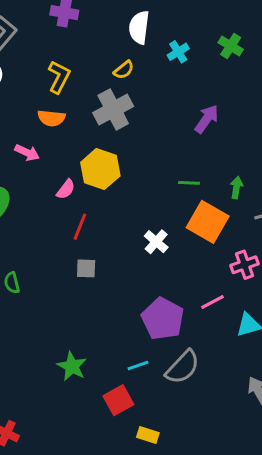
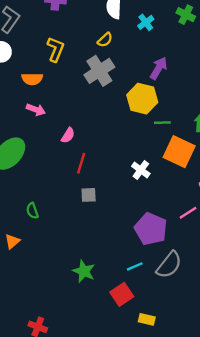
orange semicircle: (51, 118) -> (32, 79), moved
purple arrow: (207, 119) -> (159, 68), moved
yellow hexagon: (100, 169) -> (142, 99), moved

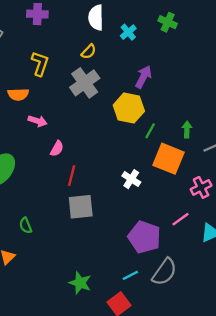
pink arrow: (36, 110) -> (38, 121), moved
green line: (162, 123) -> (150, 131), turned -56
gray square: (89, 195) -> (81, 207), size x1.6

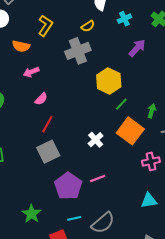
purple arrow: (143, 77) -> (137, 48), moved
pink arrow: (38, 121) -> (31, 72), turned 126
gray square: (81, 207) -> (48, 152), turned -35
pink line: (181, 219) -> (98, 178), moved
purple pentagon: (144, 237) -> (68, 186), moved

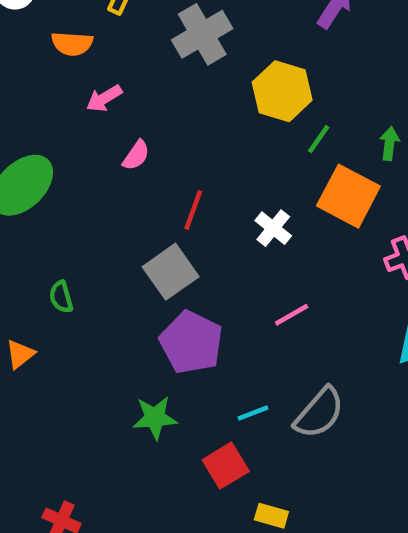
red line: (47, 124) -> (193, 210), moved
purple pentagon: (68, 186) -> (191, 342), moved
green star: (31, 214) -> (155, 418), turned -30

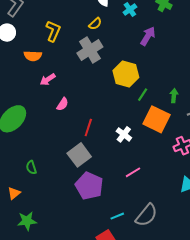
green star: (155, 418) -> (27, 221), moved

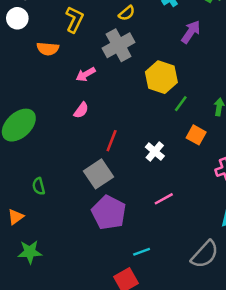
pink arrow: (48, 79) -> (86, 74), moved
orange square: (156, 119) -> (196, 135), size x0.6
gray semicircle: (146, 215) -> (205, 254), moved

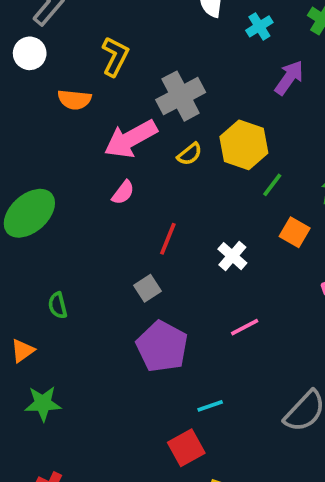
yellow semicircle: (127, 13) -> (190, 154), moved
pink arrow: (86, 74) -> (131, 139), size x1.8
gray square: (98, 174) -> (148, 288), size x0.6

